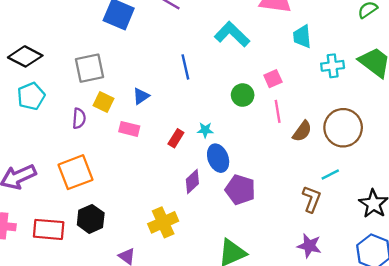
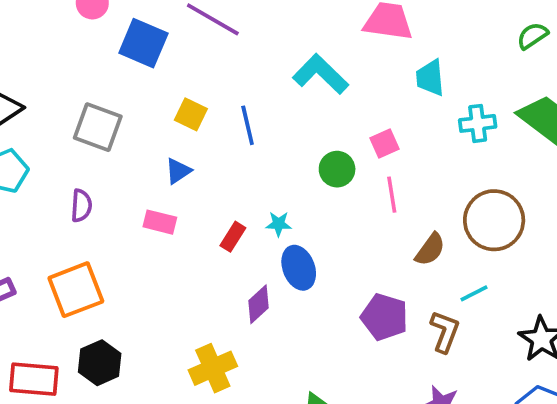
gray square: (89, 68) -> (98, 127), turned 32
yellow square: (104, 102) -> (191, 114), moved
brown semicircle: (302, 131) -> (430, 249), moved
purple pentagon: (240, 190) -> (384, 317), moved

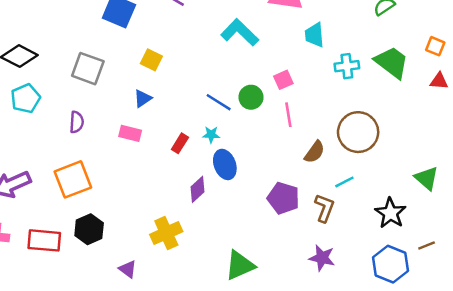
blue line: (248, 125) -> (219, 102), moved, turned -45

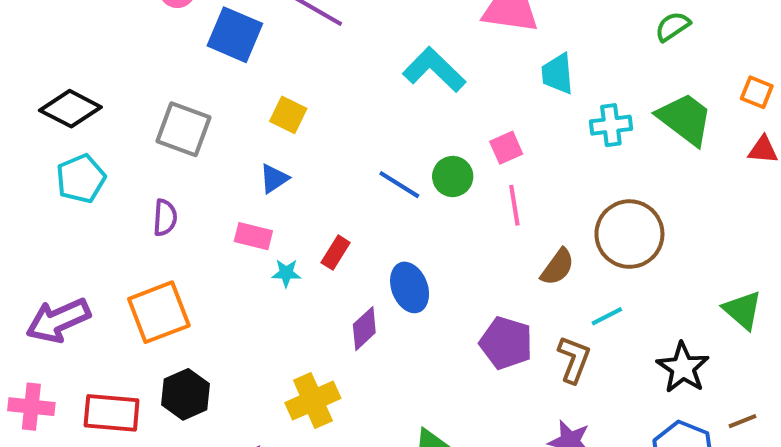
cyan star: (211, 135) -> (286, 273), moved

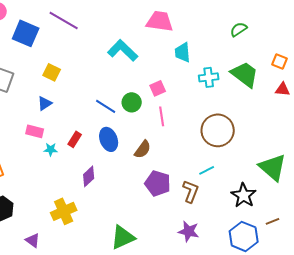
brown semicircle: (558, 267) -> (143, 149), moved
blue ellipse: (410, 287) -> (109, 139), moved
green triangle: (742, 310) -> (273, 167), size x1.4

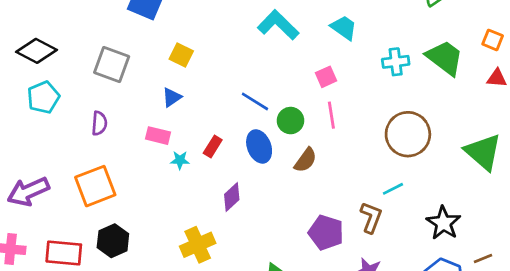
cyan trapezoid: (183, 52) -> (344, 28), moved, turned 130
green circle: (132, 102) -> (290, 121), moved
green triangle: (273, 167) -> (483, 152), moved
purple pentagon: (158, 183) -> (326, 233), moved

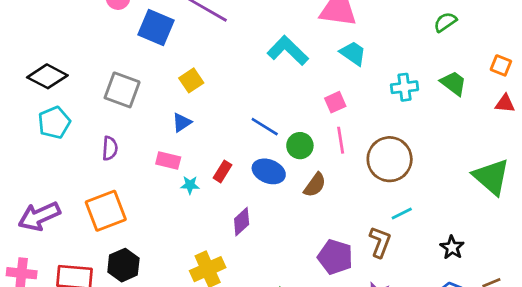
yellow square: (181, 55) -> (191, 80), turned 30
green trapezoid: (445, 58) -> (453, 83), size x0.7
brown circle: (408, 134) -> (390, 159), moved
blue ellipse: (259, 146) -> (269, 171), turned -48
black star: (443, 223) -> (452, 247), size x0.7

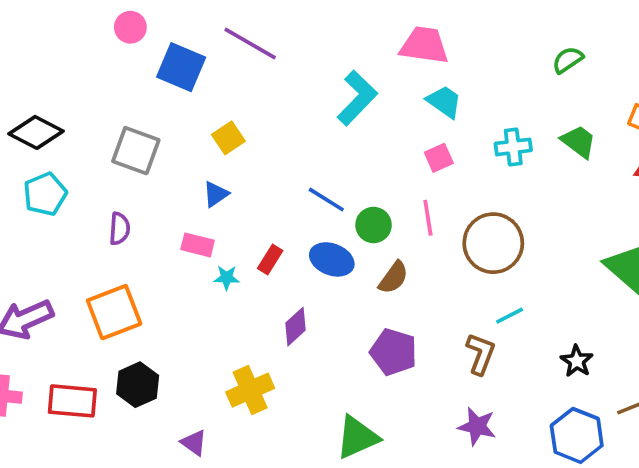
cyan L-shape: (288, 51) -> (357, 98), turned 90
pink square: (335, 102) -> (439, 158), moved
purple pentagon: (335, 257) -> (393, 352), moved

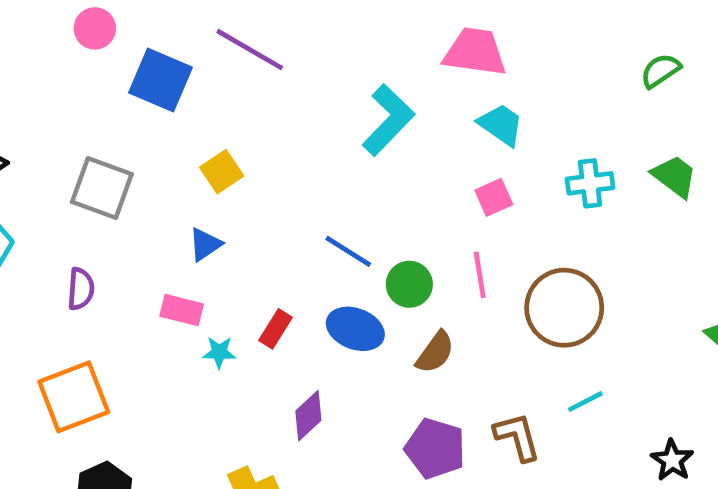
brown L-shape: (481, 354) -> (517, 437), moved, turned -36

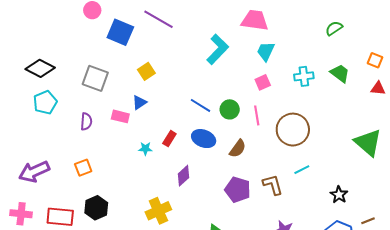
cyan trapezoid: (501, 125) -> (266, 51), turned -100
green circle: (409, 284) -> (230, 109), moved
pink rectangle: (182, 310) -> (120, 116), moved
orange square: (74, 397) -> (83, 168), size x0.6

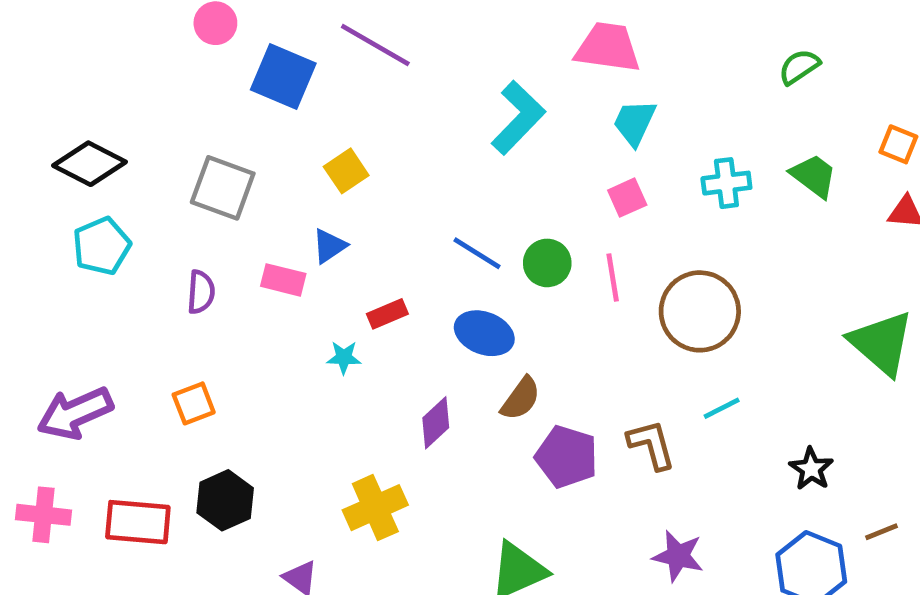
red rectangle: (169, 139) -> (387, 314), moved, turned 35
brown semicircle: (238, 149) -> (521, 399), moved

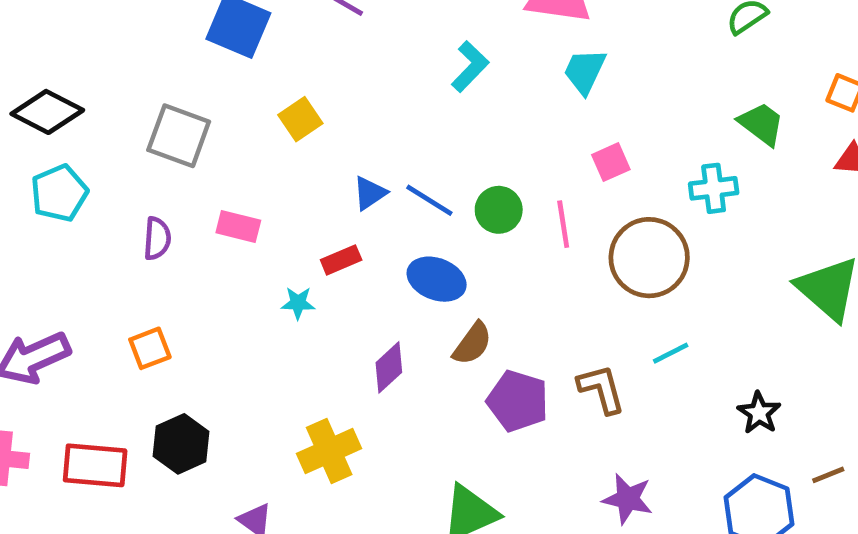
cyan L-shape: (518, 118) -> (470, 67), size x0.7
cyan cross: (726, 183) -> (714, 188), moved
pink square: (627, 198) -> (611, 162), moved
blue triangle: (329, 246) -> (370, 193), moved

